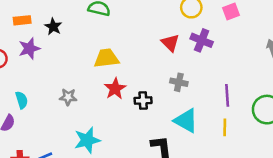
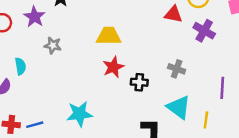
red triangle: (170, 43) -> (173, 14), moved, turned -42
purple star: (29, 49) -> (34, 17), turned -30
gray star: (68, 97) -> (53, 45), moved
yellow line: (225, 127) -> (206, 120), moved

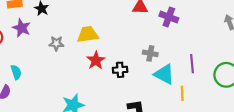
gray star: (53, 45) -> (56, 43), moved
cyan triangle: (179, 107) -> (164, 74), moved

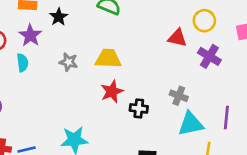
cyan semicircle: (16, 72) -> (22, 63), moved
cyan triangle: (164, 74) -> (191, 124), turned -50

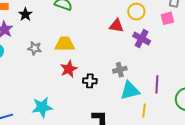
gray cross: (179, 96) -> (120, 70), turned -32

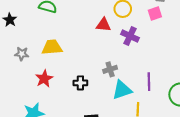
red star: (69, 69) -> (44, 79), moved

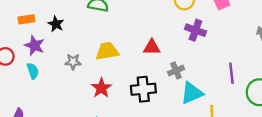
red triangle: (103, 25) -> (152, 47), moved
purple line: (149, 82) -> (231, 73), moved
black cross: (80, 83) -> (143, 89), size x1.5

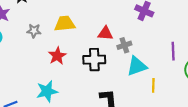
red triangle: (152, 47) -> (105, 33), moved

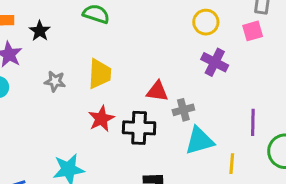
yellow trapezoid: (65, 24) -> (100, 74), turned 95
red star: (57, 56) -> (101, 119), moved
yellow line: (153, 85) -> (232, 164), moved

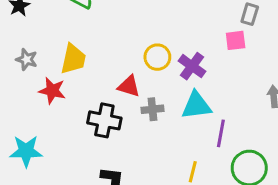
yellow circle: (206, 22) -> (157, 57), moved
red star: (101, 119) -> (52, 91), moved, turned 30
cyan triangle: (199, 141) -> (196, 105), moved

